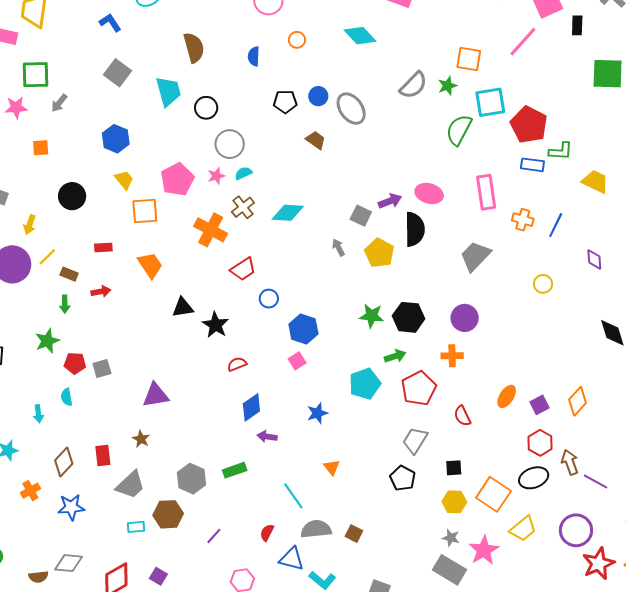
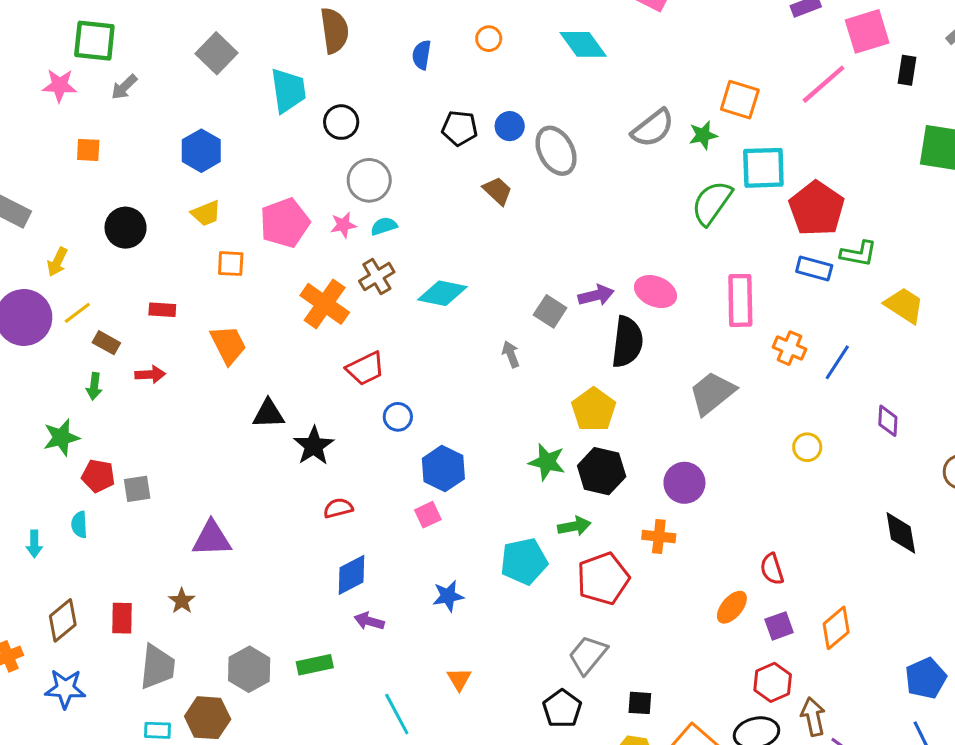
yellow trapezoid: (124, 180) -> (206, 213), turned 100
orange square: (145, 211) -> (231, 264), size x0.7
yellow pentagon: (379, 253) -> (594, 410), moved
red semicircle: (462, 416) -> (772, 569), moved
gray trapezoid: (131, 485) -> (157, 667), turned -48

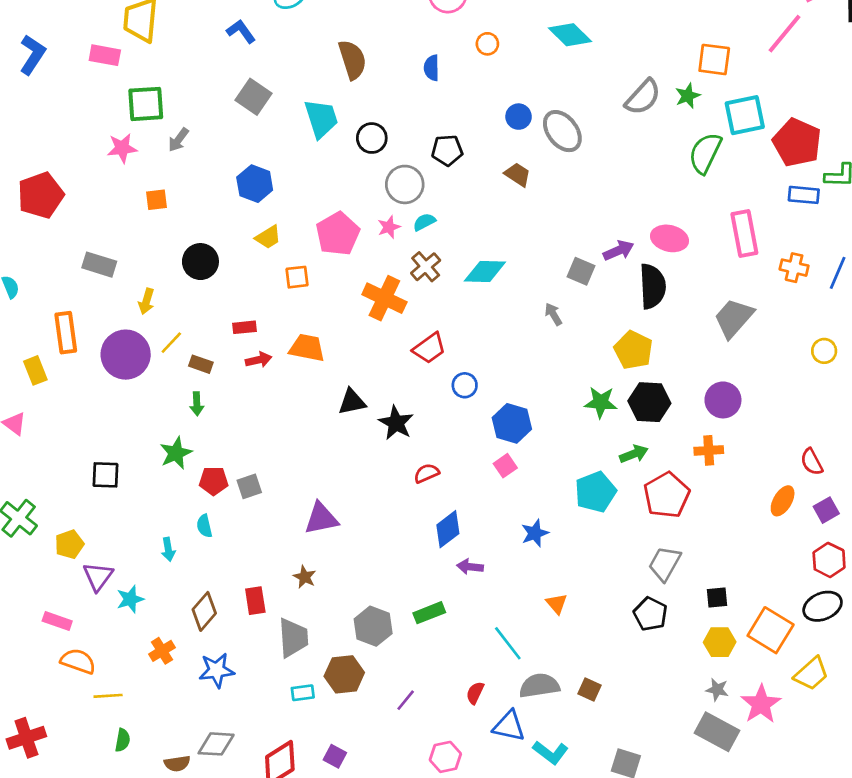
black pentagon: (460, 128) -> (447, 150), moved
orange trapezoid: (228, 345) -> (307, 348), turned -42
red arrow: (150, 374) -> (259, 360), moved

